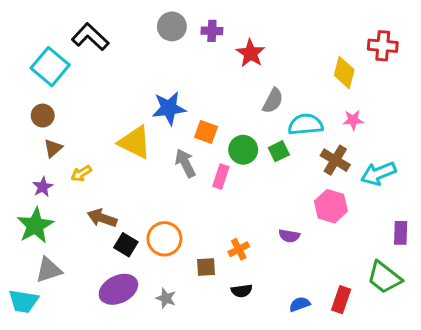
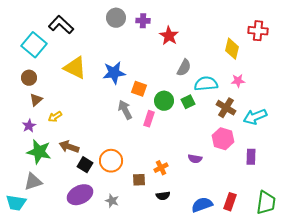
yellow triangle: (135, 142) -> (75, 68), moved
green star: (35, 225) -> (39, 152), moved, turned -30
purple rectangle: (401, 233) -> (251, 157), moved
green trapezoid: (384, 277) -> (266, 203), moved, turned -120
blue semicircle: (300, 304) -> (202, 205), size x1.5

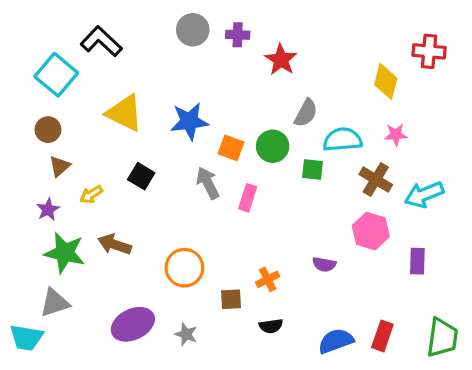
green circle: (164, 101) -> (273, 146), moved
green square: (188, 102) -> (313, 170), turned 32
black square: (85, 165) -> (141, 176), moved

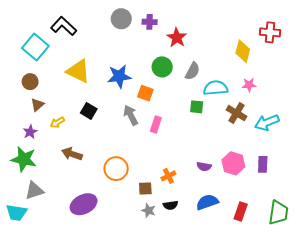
green circle: (273, 146) -> (162, 67), moved
pink hexagon: (371, 231) -> (233, 163), moved
green star: (65, 253) -> (24, 159), moved
gray star: (186, 334) -> (148, 210), moved
blue semicircle: (336, 341) -> (207, 202), moved

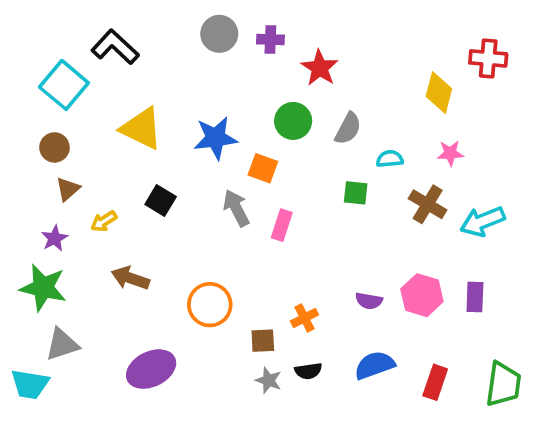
cyan semicircle: (216, 88) -> (390, 159), size x0.6

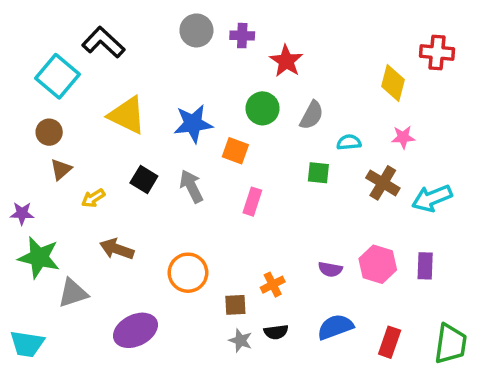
gray arrow: (236, 208) -> (191, 186), moved
purple star: (54, 238) -> (22, 213), moved, turned 30
gray triangle: (62, 344) -> (73, 293), moved

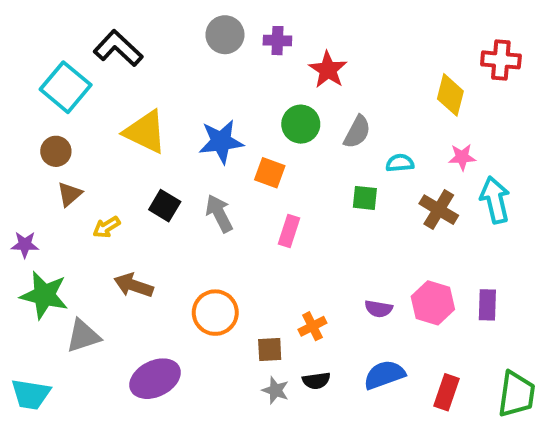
cyan arrow: (432, 198) -> (495, 200), moved, turned 99

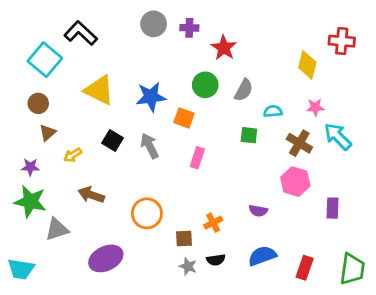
cyan arrow: (495, 200) -> (338, 137), turned -32
purple star: (25, 245) -> (30, 167), moved
pink hexagon: (433, 303) -> (295, 182), moved

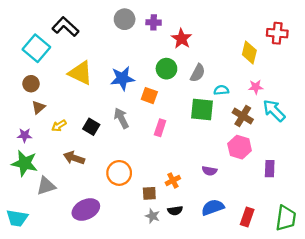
green square: (249, 135) -> (202, 110), size x1.6
black square: (112, 140) -> (91, 127), moved

